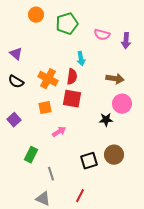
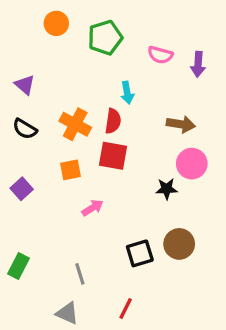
green rectangle: (31, 155) -> (18, 266), moved

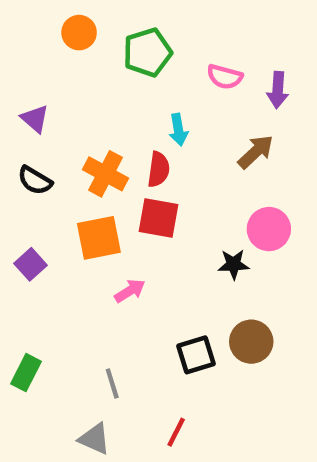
brown arrow: (181, 124) -> (256, 152), moved, turned -52
orange square: (70, 170) -> (99, 238), size x1.5

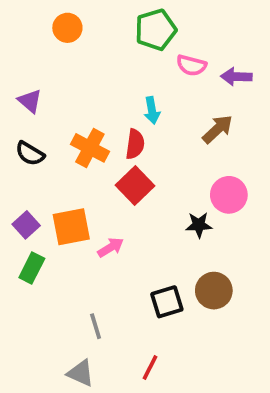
green pentagon: (147, 52) -> (156, 30), moved
purple arrow: (278, 90) -> (236, 77), turned 88
red square: (158, 218) -> (135, 185), turned 36
orange square: (99, 238) -> (71, 227), moved
green rectangle: (26, 373) -> (32, 268), moved

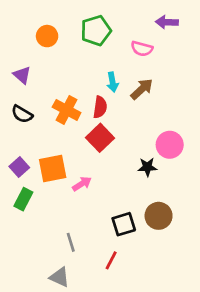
orange circle: (67, 28) -> (47, 36), moved
green pentagon: (156, 30) -> (96, 31), moved
purple arrow: (236, 77) -> (167, 22), moved
brown arrow: (218, 129) -> (142, 89), moved
red line: (150, 367) -> (111, 260), moved

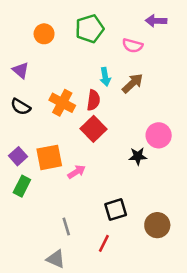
brown circle: (159, 216) -> (157, 225), moved

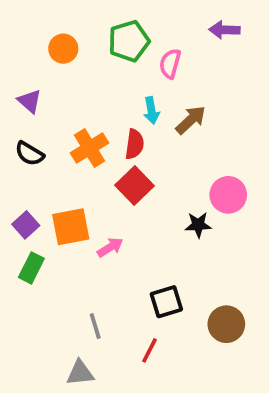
pink semicircle: (133, 46) -> (170, 64), moved, turned 90
orange cross: (62, 103) -> (90, 148), turned 30
gray triangle: (56, 259) -> (80, 373), turned -30

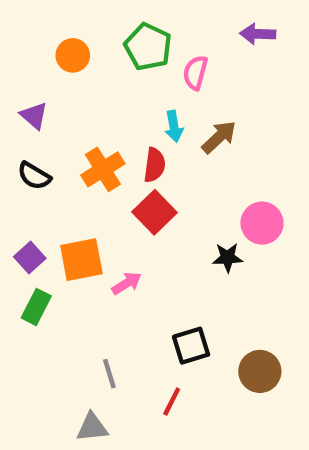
green pentagon: (129, 41) -> (148, 47), turned -30

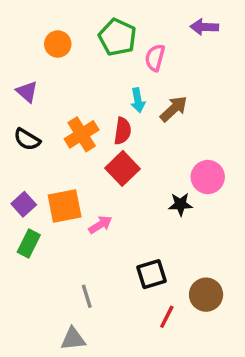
red line: (172, 402) -> (167, 317), moved

